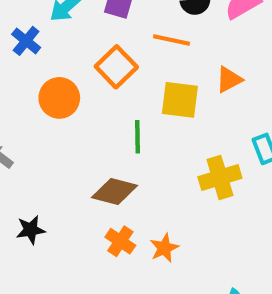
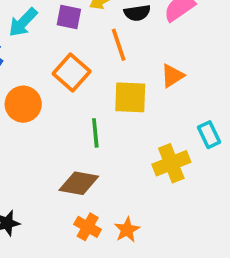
orange line: (172, 40) -> (119, 45), turned 64

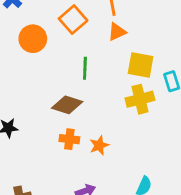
orange triangle: (172, 76) -> (117, 32), moved
yellow square: (130, 97) -> (141, 65), moved
orange cross: (88, 227) -> (69, 139), turned -30

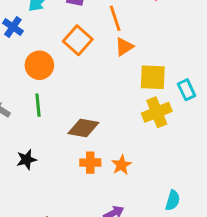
green line: (85, 68) -> (38, 105), moved

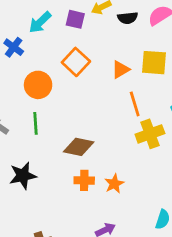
orange line: (115, 18) -> (135, 104), moved
yellow square: (153, 77) -> (154, 63), moved
black star: (27, 160) -> (23, 176), size x1.4

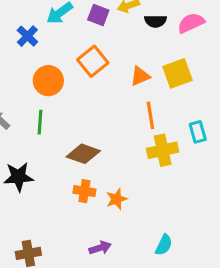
yellow square: (154, 63) -> (177, 73), turned -32

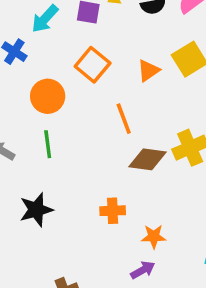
orange line: (150, 115) -> (124, 119), moved
brown diamond: (83, 154) -> (147, 159), moved
orange star: (117, 199) -> (154, 236), moved, turned 30

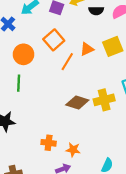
orange line: (124, 119) -> (67, 62), moved, turned 42
orange cross: (113, 211) -> (49, 143), moved

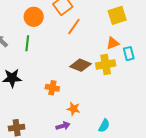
orange triangle: (87, 49) -> (113, 43), moved
orange cross: (49, 143) -> (52, 88), moved

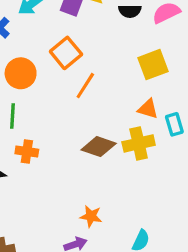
orange triangle: (113, 43) -> (148, 109), turned 40
orange cross: (52, 88) -> (27, 152), moved

